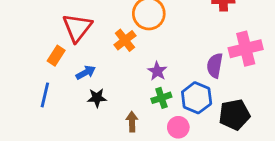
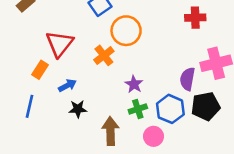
black pentagon: (234, 115) -> (206, 106), moved
brown arrow: (132, 122) -> (110, 131), size x1.5

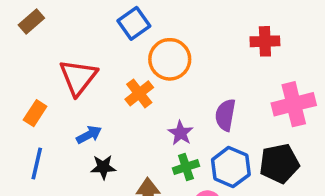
orange rectangle: (40, 70) -> (35, 113), moved
purple semicircle: (187, 79) -> (225, 115), moved

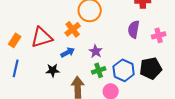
red triangle: (78, 77) -> (42, 37), moved, turned 35
pink cross: (294, 104) -> (159, 35), size x0.6
purple semicircle: (225, 115) -> (134, 29), moved
blue arrow: (89, 135) -> (68, 52), moved

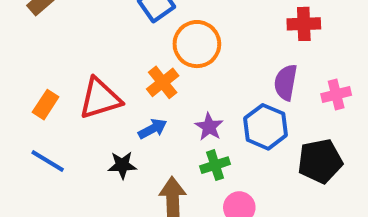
blue line: (16, 68) -> (48, 161), turned -72
blue hexagon: (124, 70) -> (266, 127), moved

